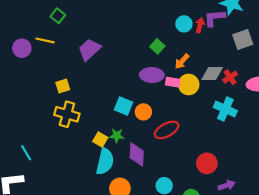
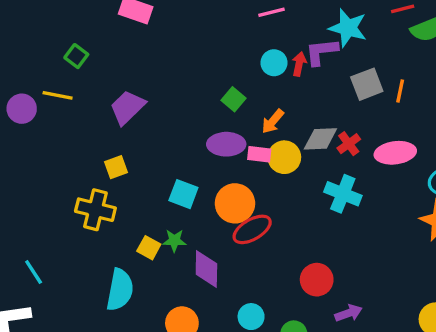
yellow square: (63, 86) -> (116, 167), moved
orange circle: (143, 112) -> (235, 203), moved, size x1.5
cyan semicircle: (105, 161) -> (120, 290), moved

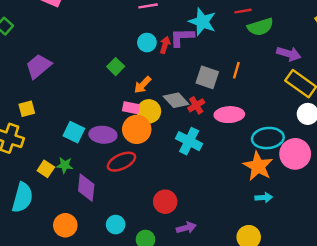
gray square: (367, 84) -> (207, 77), moved, turned 35
gray diamond: (320, 139) -> (176, 100), turned 45
purple ellipse: (226, 144) -> (103, 135), moved
orange circle: (235, 203) -> (137, 129), moved

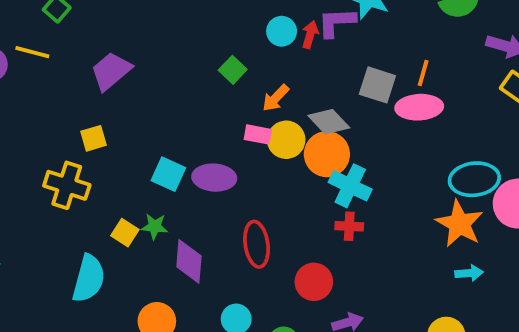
red cross: (196, 105) -> (349, 226), moved, turned 35
pink ellipse: (229, 115) -> (419, 107), moved
orange circle: (137, 129) -> (327, 154), moved
red ellipse: (121, 162) -> (257, 244), moved, turned -72

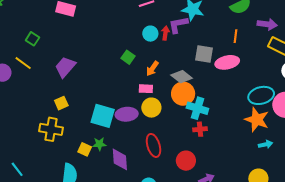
yellow line: (32, 52) -> (23, 63), turned 30
orange line: (423, 73) -> (235, 36), moved
yellow circle: (286, 140) -> (151, 108), moved
cyan square: (168, 174) -> (103, 116), size x1.4

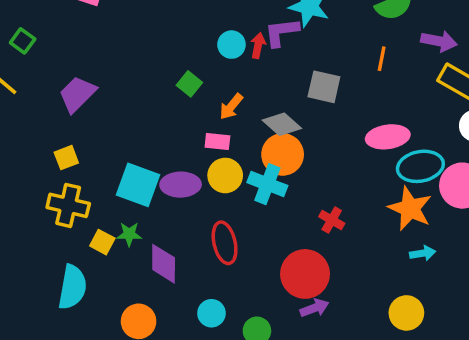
pink ellipse: (227, 62) -> (388, 137), moved
cyan cross: (197, 108) -> (267, 184), moved
yellow cross: (51, 129) -> (68, 205), moved
red cross: (200, 129) -> (332, 220), moved, turned 32
red circle: (186, 161) -> (305, 274), moved, size x1.4

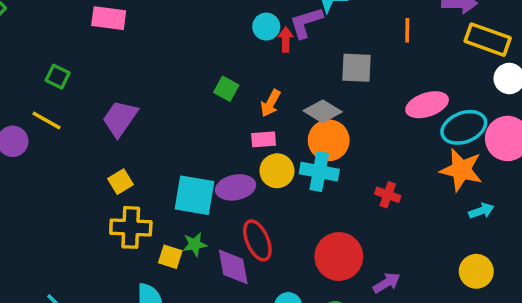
cyan circle: (231, 45) -> (266, 27), moved
red ellipse: (225, 243) -> (257, 240), moved
red circle: (305, 274) -> (339, 256), moved

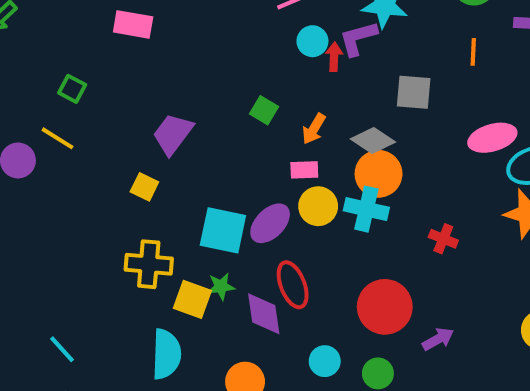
purple trapezoid: (120, 118) -> (173, 134), moved
yellow square: (120, 182) -> (144, 187), moved, turned -35
purple ellipse: (236, 187) -> (270, 223), turned -36
yellow square: (170, 257) -> (192, 299), size x1.4

